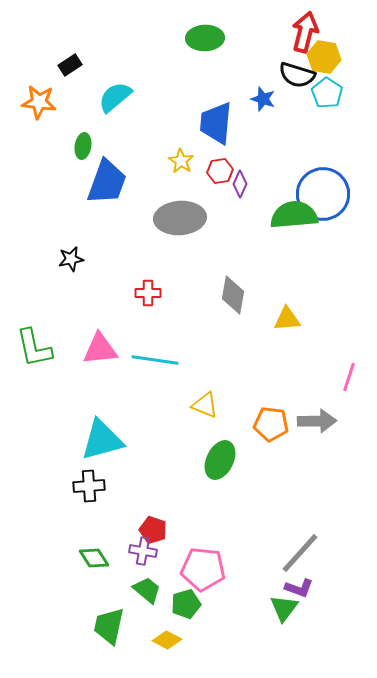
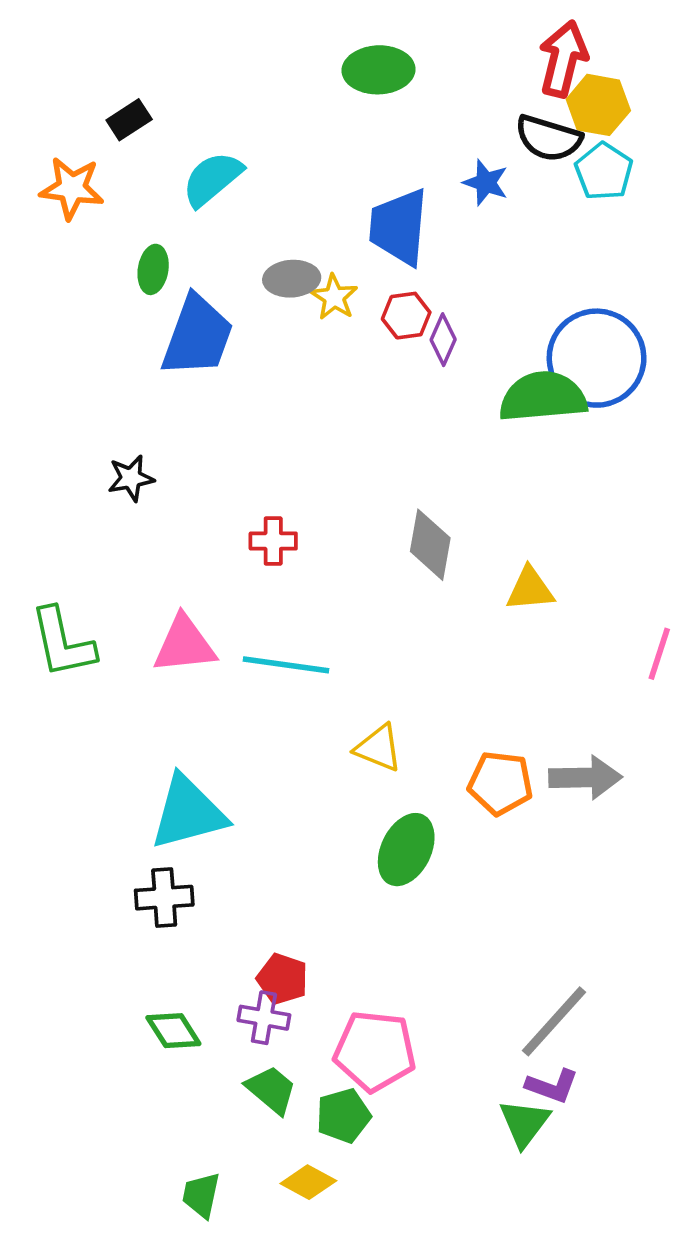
gray ellipse: (180, 218) -> (292, 279), moved, size x0.6
pink line: (349, 377) -> (659, 654), moved
green trapezoid: (109, 626) -> (201, 1195), moved, size x0.7

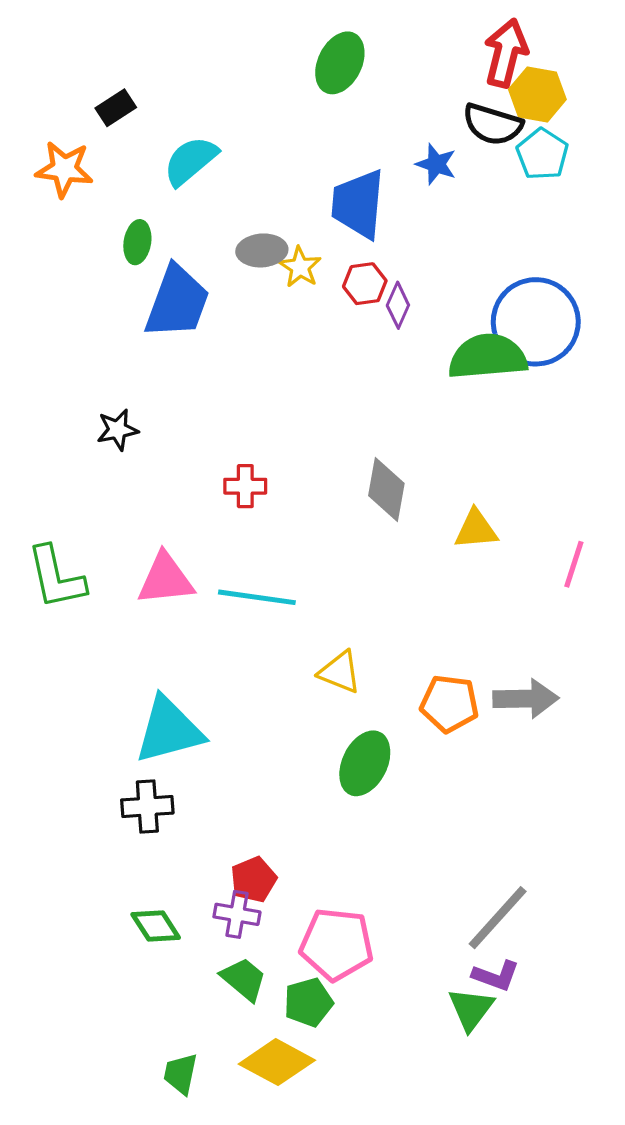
green ellipse: (378, 70) -> (340, 63), turned -62
pink line: (659, 654) -> (574, 564), moved
red pentagon: (282, 979) -> (254, 880), turned 30
yellow diamond: (308, 1182) -> (277, 1062), size x1.5

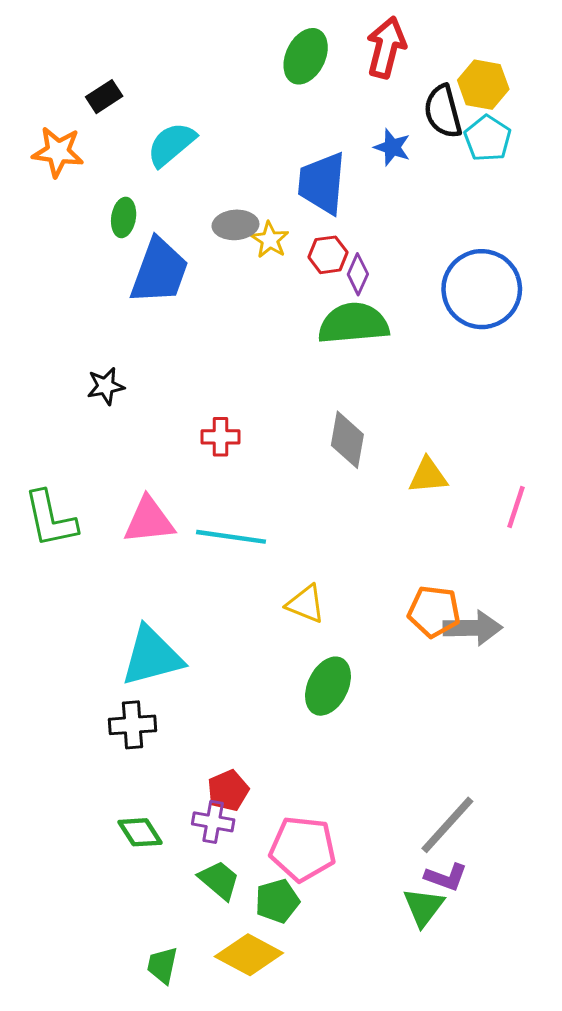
red arrow: (506, 53) -> (386, 47), moved
black semicircle: (493, 124) -> (443, 112), turned 58
green semicircle: (488, 357) -> (353, 323), moved
orange pentagon: (449, 704) -> (434, 611), moved

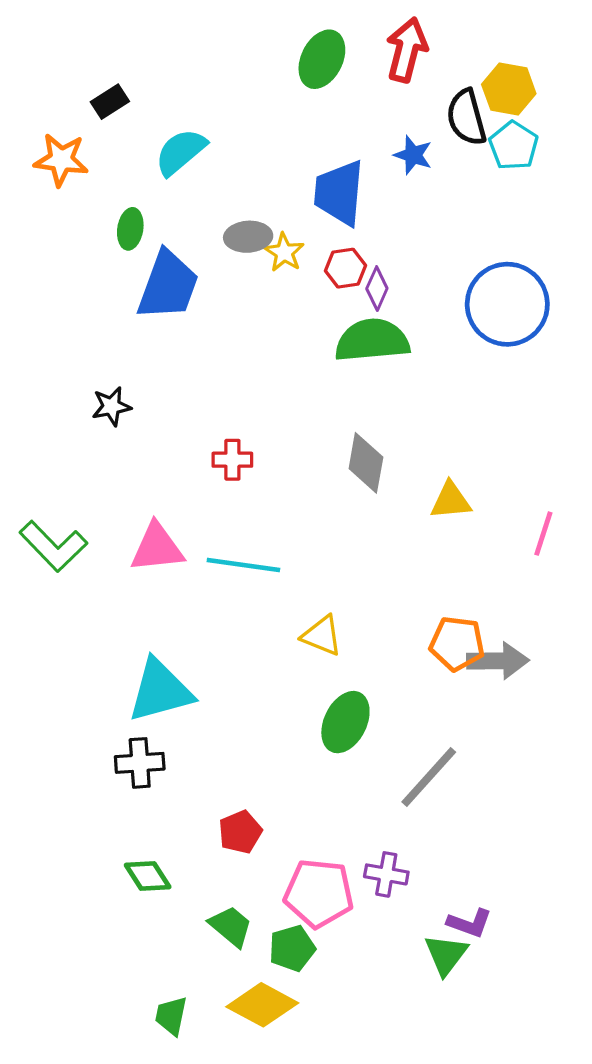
green L-shape: (50, 519) -> (53, 546), turned -32
purple cross: (213, 822) -> (386, 874), moved
gray line: (447, 825) -> (429, 777), moved

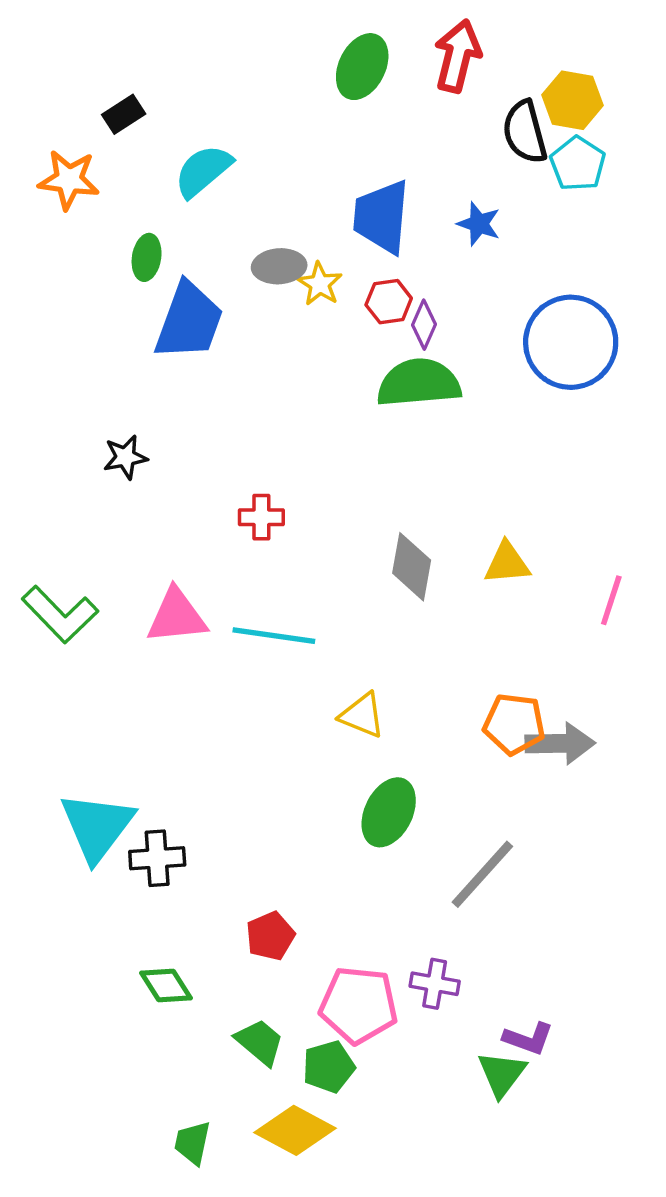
blue star: (413, 155) -> (479, 224), moved
gray diamond: (366, 463) -> (412, 567), moved
cyan triangle: (160, 691) -> (97, 826), moved, turned -38

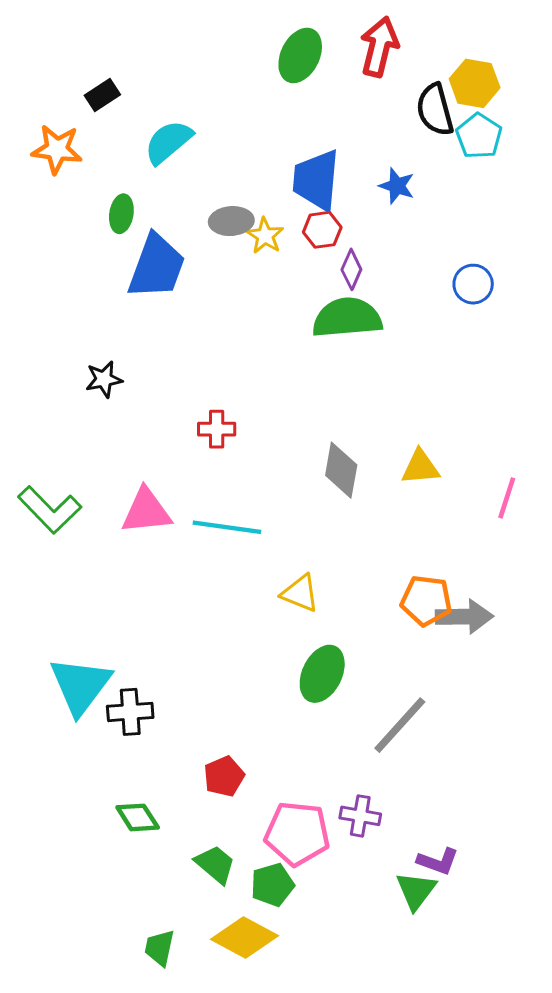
red hexagon: (389, 302) -> (322, 230), moved
blue circle: (571, 342) -> (473, 284), size x0.5

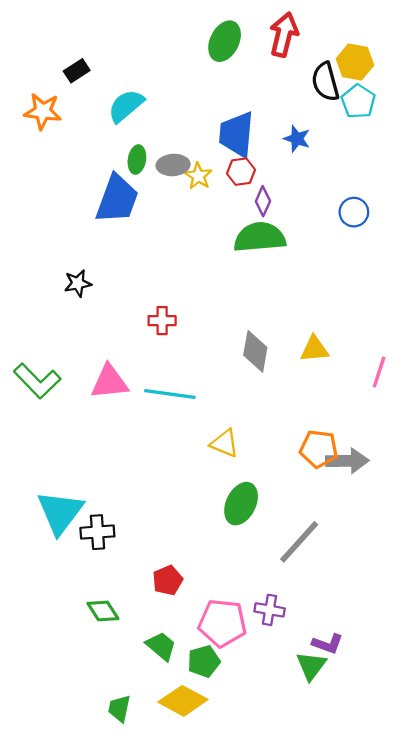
green ellipse: (121, 214) -> (137, 160), moved

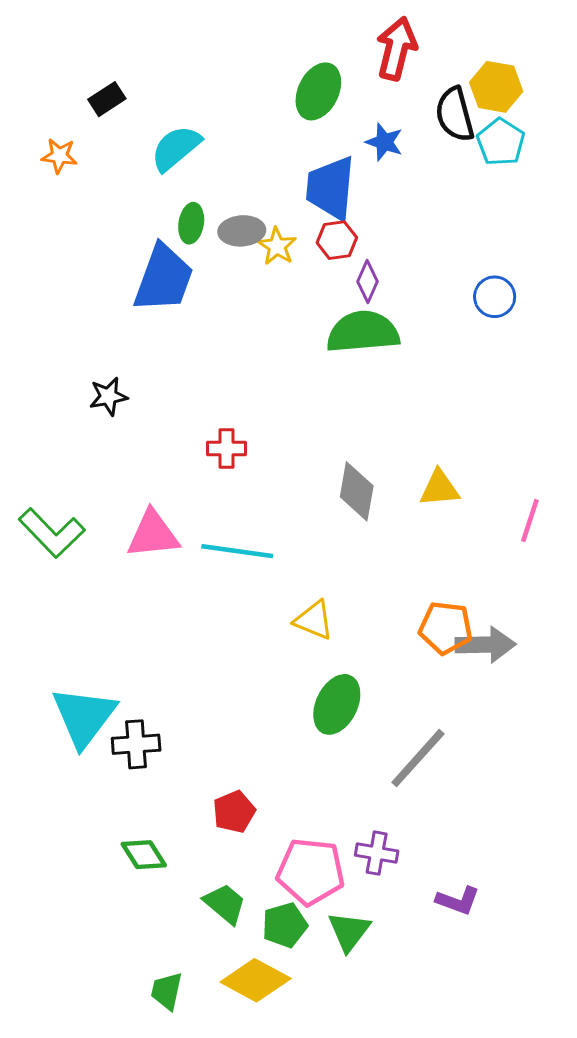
green ellipse: (225, 41) -> (318, 91), moved
orange star: (43, 111) -> (59, 156), size x0.7
blue star: (297, 139) -> (384, 142), moved
green triangle: (311, 666) -> (349, 931), moved

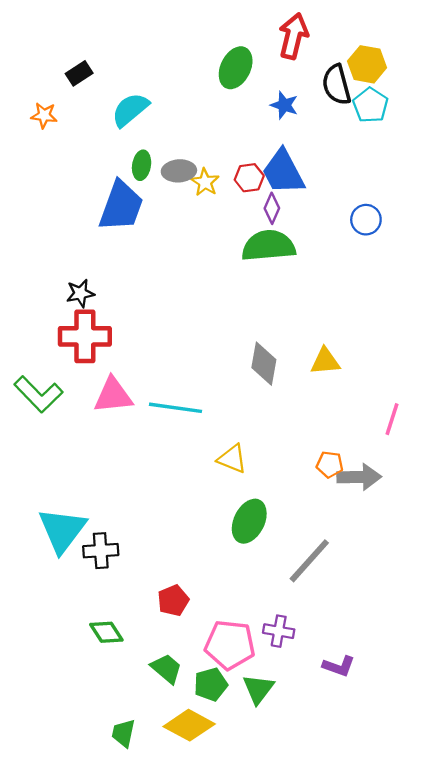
blue trapezoid: (331, 188) -> (283, 172), moved, turned -33
red cross: (226, 449) -> (85, 336), moved, size x1.8
pink line: (530, 521) -> (392, 419), moved
orange pentagon: (446, 628) -> (330, 464), size x0.7

